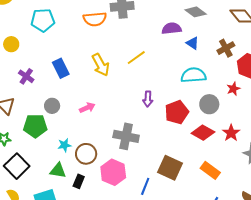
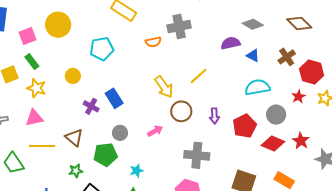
orange semicircle: (95, 19) -> (153, 42), size x0.7
blue rectangle: (61, 68) -> (114, 98), moved
brown circle: (86, 154) -> (181, 111), moved

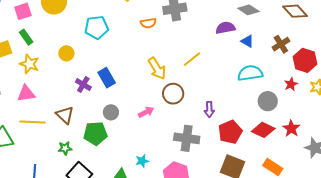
purple arrow: (214, 116) -> (209, 109), moved
red pentagon: (245, 126) -> (230, 132), moved
cyan star: (137, 171) -> (142, 161), moved

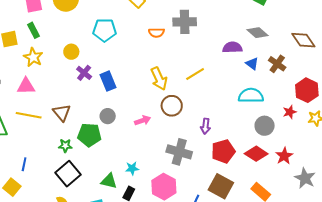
brown cross: (281, 44) -> (277, 64), moved, turned -30
purple cross: (83, 85) -> (84, 73), moved
green star: (65, 148) -> (65, 146), moved

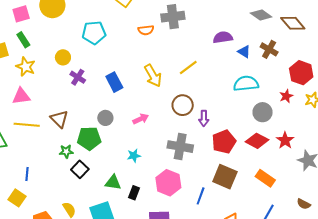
gray diamond: (257, 33) -> (261, 15), moved
blue rectangle: (108, 81) -> (114, 82), moved
brown circle: (172, 106) -> (183, 105), moved
cyan star: (132, 168) -> (134, 156), moved
black square: (68, 174) -> (80, 169), moved, size x0.7

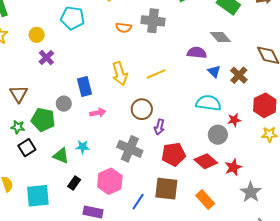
gray diamond: (261, 15) -> (220, 37), moved
blue rectangle: (114, 82) -> (85, 86), moved
red star: (286, 96) -> (234, 120), moved
brown square: (225, 177) -> (166, 189), turned -30
green triangle: (113, 183) -> (61, 156), moved

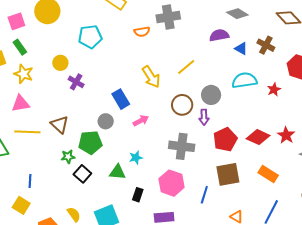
gray circle: (218, 135) -> (211, 95), moved

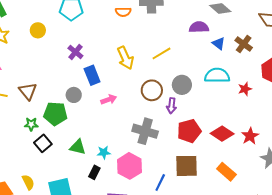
purple cross: (76, 82) -> (75, 52), moved
cyan star: (136, 158) -> (104, 152), moved

